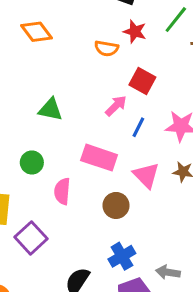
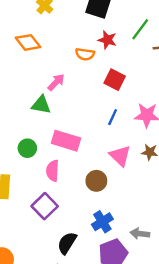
pink arrow: (116, 106) -> (56, 82), moved
pink rectangle: (99, 158) -> (66, 141), moved
purple square: (31, 238) -> (45, 206), moved

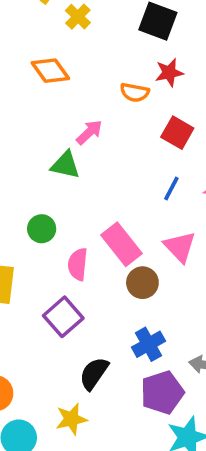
red star: (107, 40) -> (169, 73), turned -30
pink rectangle: (66, 141) -> (122, 244), moved, turned 32

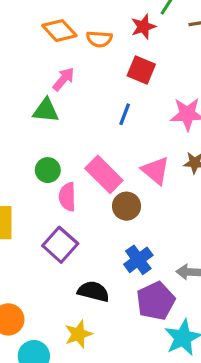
orange diamond: (50, 71) -> (59, 31), moved
red star: (169, 73) -> (143, 27), moved
blue line: (171, 189) -> (125, 114), moved
green circle: (42, 229) -> (48, 170), moved
black semicircle: (94, 373) -> (93, 291), turned 76

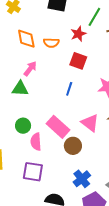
orange diamond: (59, 31) -> (26, 39), turned 35
purple square: (60, 245) -> (33, 172), turned -30

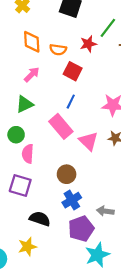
red square: (78, 61) -> (73, 71), moved
green triangle: (20, 89) -> (25, 104), moved, turned -36
pink rectangle: (58, 127) -> (61, 126), moved
brown circle: (73, 146) -> (67, 174), moved

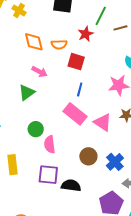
pink arrow: (32, 75) -> (40, 72), turned 84
green triangle: (25, 104) -> (27, 92), moved
blue cross: (72, 200) -> (115, 162), moved
black semicircle: (40, 219) -> (71, 185), moved

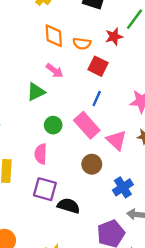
green circle: (36, 129) -> (53, 125), moved
pink semicircle: (50, 144) -> (41, 154), moved
brown circle: (88, 156) -> (92, 164), moved

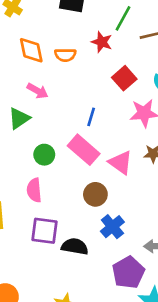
red star: (114, 37) -> (102, 42), turned -30
red square: (98, 66) -> (124, 78), moved, turned 30
blue cross: (123, 187) -> (112, 227), moved

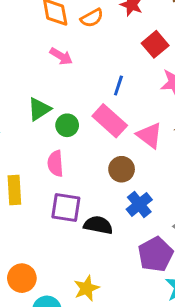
orange semicircle: (65, 55) -> (92, 18), turned -30
green triangle: (19, 118) -> (39, 109), moved

